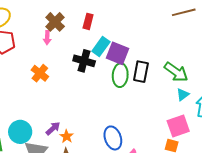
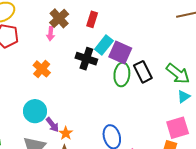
black rectangle: (141, 72) -> (143, 72), turned -40
purple arrow: (53, 128) -> (52, 125), turned 91
cyan circle: (20, 132) -> (35, 111), moved

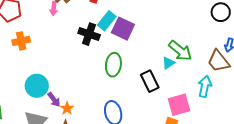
orange cross: (42, 69) -> (21, 41), moved, turned 36
black rectangle: (143, 72) -> (150, 81), moved
green ellipse: (122, 74) -> (113, 65), moved
cyan triangle: (184, 97) -> (168, 63), moved

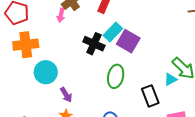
orange cross: (21, 41) -> (26, 45), size x1.4
cyan circle: (37, 86) -> (46, 72), moved
purple arrow: (54, 100) -> (66, 95), moved

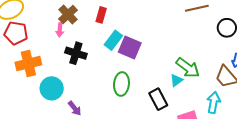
black cross: (94, 44) -> (76, 53), moved

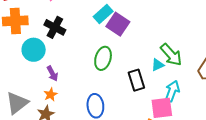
black cross: (76, 53) -> (55, 27), moved
cyan arrow: (214, 103) -> (172, 91), moved

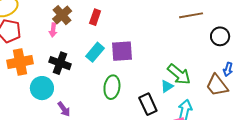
cyan rectangle: (103, 14) -> (95, 52), moved
purple square: (118, 24) -> (122, 51), turned -30

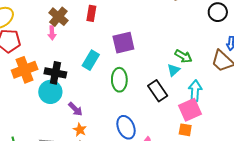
cyan rectangle: (95, 52) -> (91, 60), moved
black cross: (60, 63) -> (55, 73), moved
green arrow: (179, 74) -> (183, 56), size x0.7

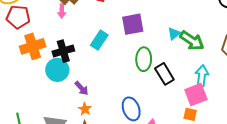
green arrow: (183, 56) -> (192, 41), size x1.4
cyan triangle: (173, 70) -> (174, 34), moved
black cross: (55, 73) -> (63, 51), turned -30
green ellipse: (119, 80) -> (144, 59), moved

